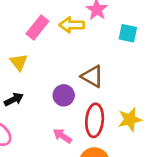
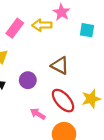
purple circle: (64, 95) -> (28, 80), moved
red ellipse: (95, 120) -> (63, 101), turned -45

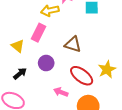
pink rectangle: (15, 28) -> (39, 33), moved

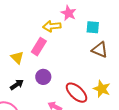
brown triangle: (73, 44) -> (100, 50), moved
yellow star: (107, 69) -> (102, 89), turned -30

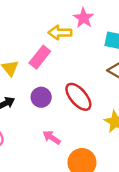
red ellipse: (77, 93) -> (78, 97), moved

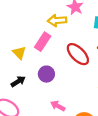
red ellipse: (78, 97) -> (78, 54), moved

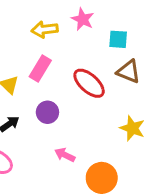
yellow arrow: (57, 20) -> (45, 30), moved

